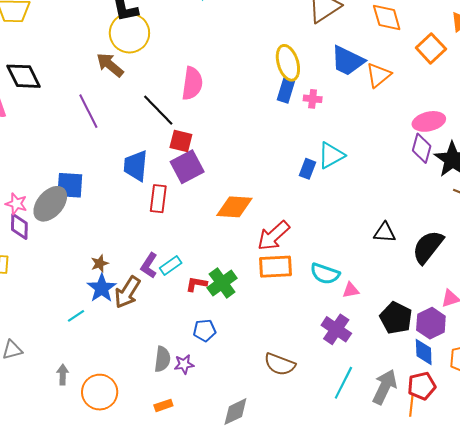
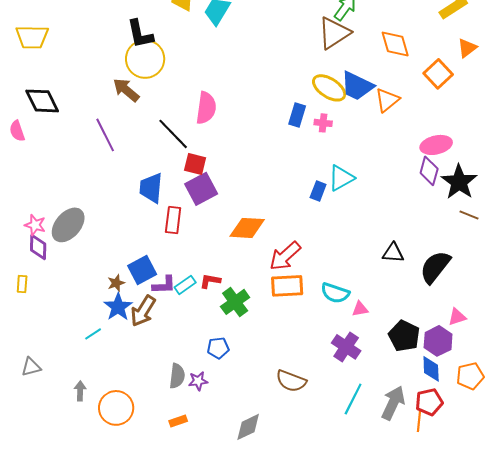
yellow ellipse: (288, 63) -> (329, 88), moved, turned -40
blue square: (70, 185) -> (142, 270), moved, turned -32
purple L-shape: (149, 265) -> (164, 285), turned -125
red L-shape: (196, 284) -> (210, 281), moved

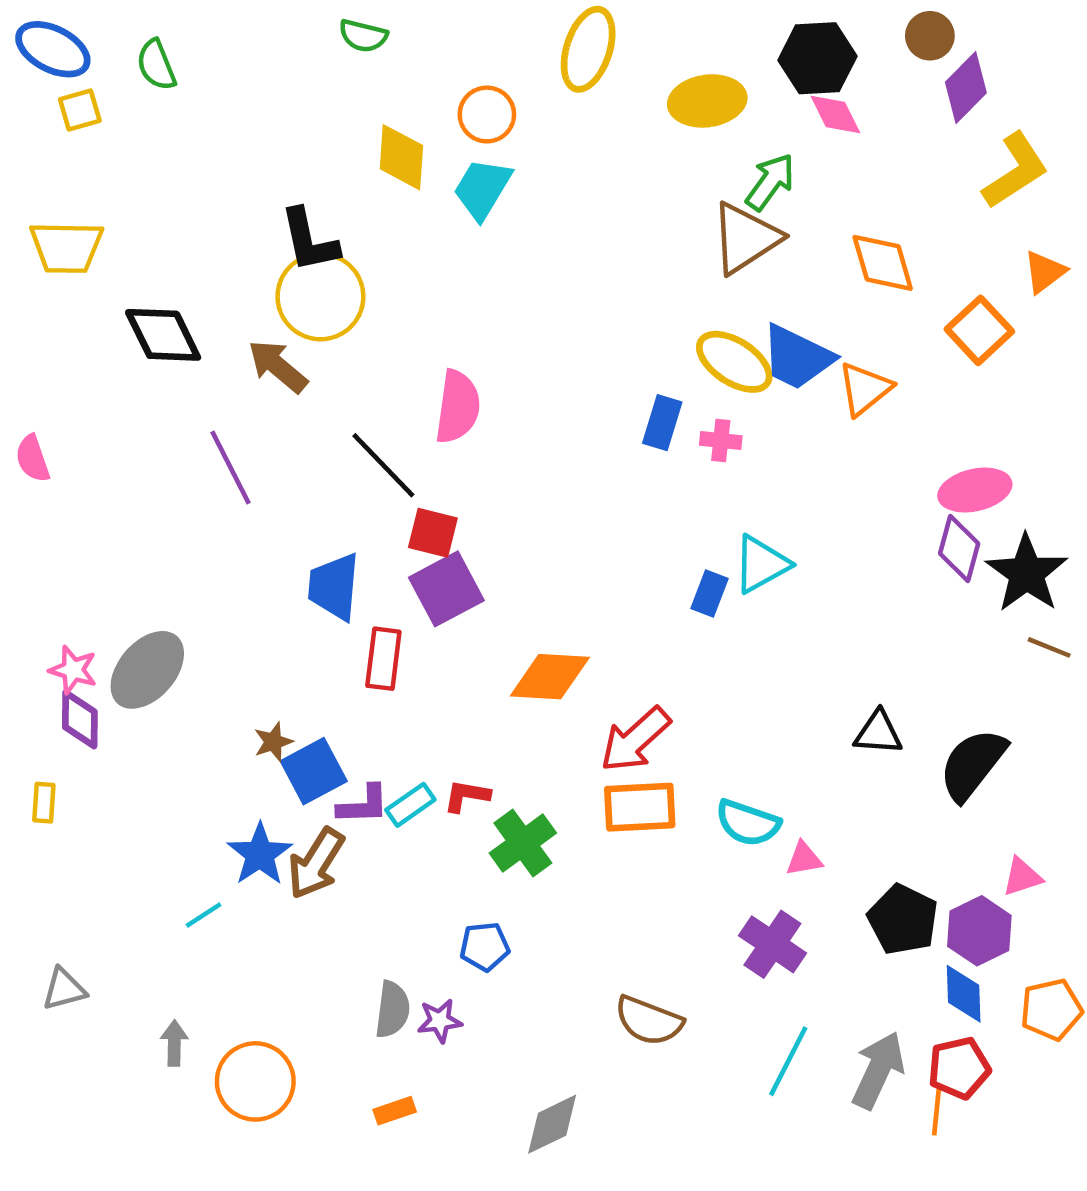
black diamond: (42, 101) -> (163, 335), moved
brown star: (116, 283) -> (273, 742), moved

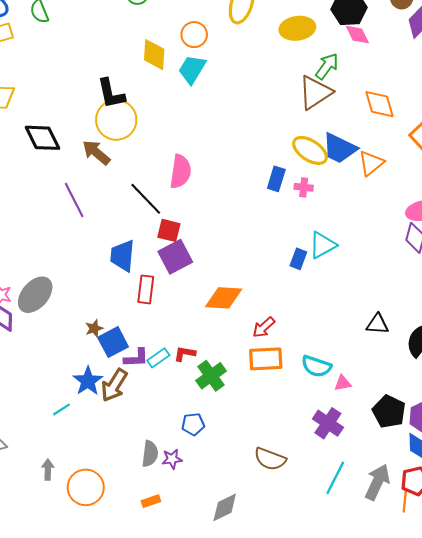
red arrow: (635, 740) -> (264, 327), size x0.7

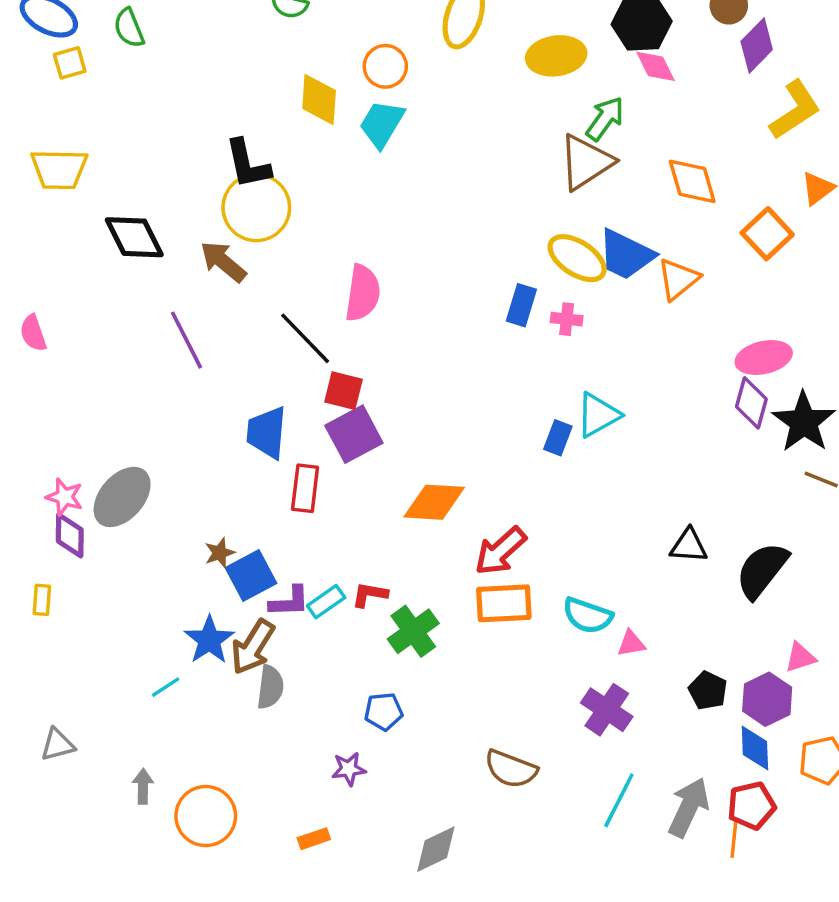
red arrow: (264, 327) -> (500, 551), size x1.4
black pentagon: (389, 412) -> (708, 691), size x0.7
gray semicircle: (150, 454) -> (270, 687), moved

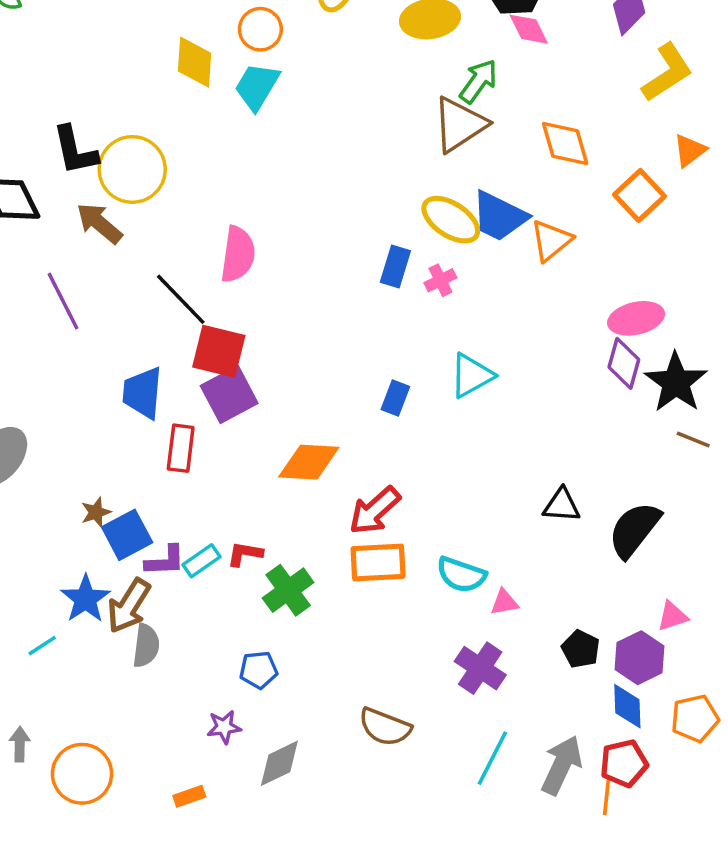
black L-shape: (248, 164) -> (75, 150), moved
pink cross: (567, 319) -> (440, 280), turned -32
red square: (343, 391) -> (219, 351), size x1.4
blue rectangle: (558, 438) -> (395, 398), moved
gray diamond: (436, 849) -> (279, 763), moved

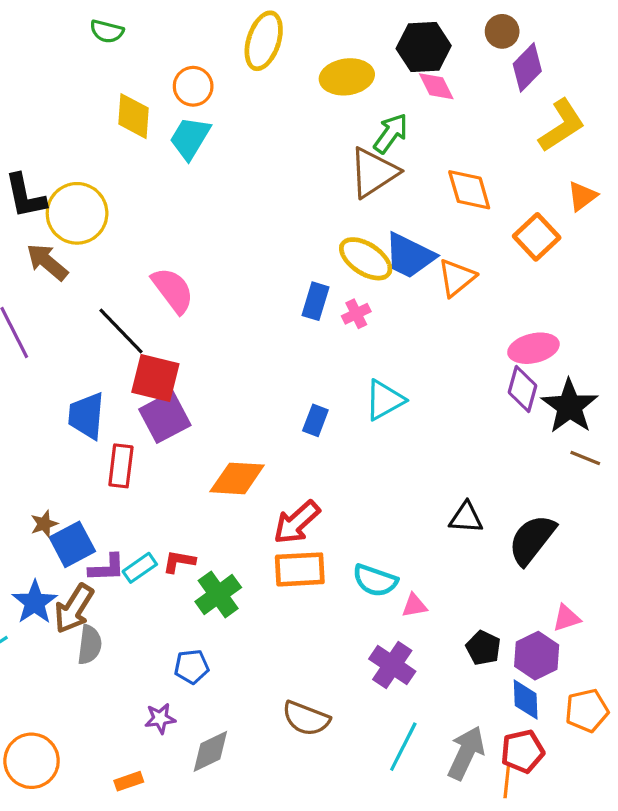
pink semicircle: (238, 254) -> (173, 290), turned -45

